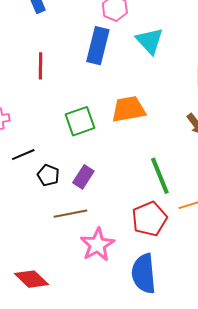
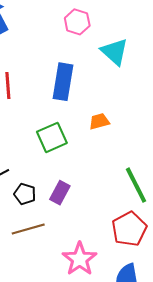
blue rectangle: (98, 46) -> (63, 82), moved
orange trapezoid: (128, 109) -> (99, 121), size x0.6
brown line: (70, 214) -> (28, 229), moved

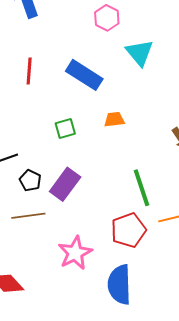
blue rectangle: (63, 82) -> (84, 75), turned -75
green square: (52, 137) -> (65, 129), size x0.7
purple rectangle: (60, 193) -> (65, 184), size x1.4

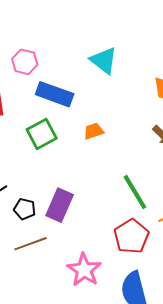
pink hexagon: (107, 18) -> (25, 62), moved
green square: (65, 129) -> (42, 134), moved, size x1.4

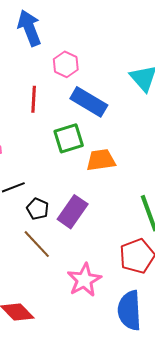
orange trapezoid: (94, 131) -> (101, 160), moved, size x1.4
brown line: (31, 244) -> (37, 244), turned 56

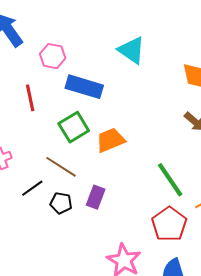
purple rectangle: (73, 212) -> (96, 197), size x0.7
brown line: (37, 244) -> (61, 167), moved

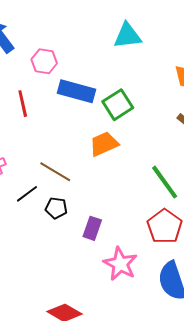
cyan triangle: (131, 50) -> (127, 36), moved, turned -40
green square: (74, 127) -> (118, 105), moved
purple rectangle: (96, 197) -> (92, 228), moved

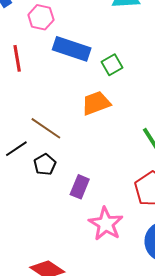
green square: (118, 105) -> (112, 65), size x0.7
black pentagon: (56, 208) -> (45, 164), turned 30

